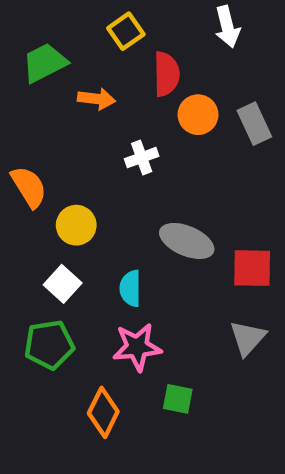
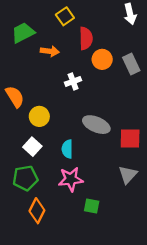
white arrow: (227, 27) -> (130, 14), moved
orange diamond: (103, 412) -> (37, 211), moved

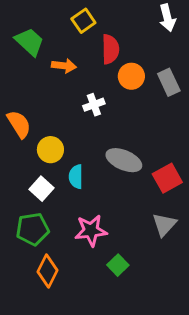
green trapezoid: (23, 33) -> (29, 42), turned 70
red square: (130, 139) -> (167, 178), turned -30
cyan semicircle: (67, 149) -> (76, 177), moved
green square: (92, 206) -> (118, 265), turned 35

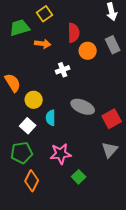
yellow square: (83, 21) -> (45, 14), moved
green trapezoid: (29, 42) -> (20, 28), turned -60
gray rectangle: (169, 82) -> (113, 45), moved

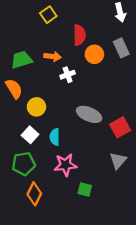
green trapezoid: (20, 28) -> (21, 60), moved
orange arrow: (43, 44) -> (53, 56), moved
cyan semicircle: (51, 118) -> (55, 137), moved
green square: (79, 177) -> (85, 189), turned -32

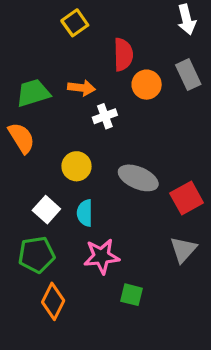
yellow circle: (36, 107) -> (77, 166), moved

